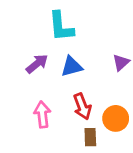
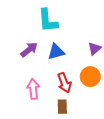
orange circle: (116, 118) -> (90, 77), moved
brown rectangle: (90, 137) -> (62, 107), moved

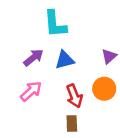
pink arrow: (33, 89) -> (31, 91), moved, turned 54

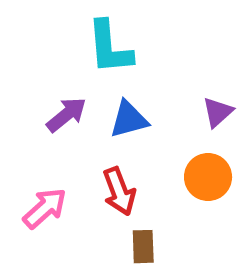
pink arrow: (31, 91) -> (45, 208), moved
red arrow: (74, 96) -> (119, 191), moved

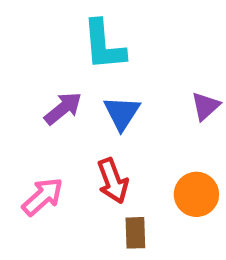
blue triangle: (129, 119) -> (122, 113), turned -42
orange circle: (208, 177) -> (196, 194), moved

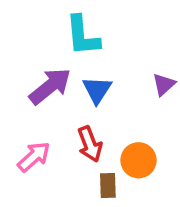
purple arrow: (63, 108) -> (50, 86), size x1.4
orange circle: (196, 194) -> (139, 160), moved

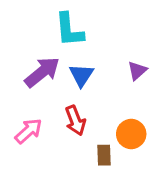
orange circle: (139, 160) -> (131, 134), moved
brown rectangle: (108, 186) -> (104, 155), moved

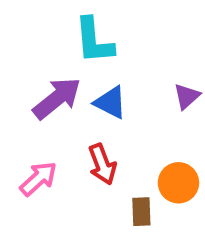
blue triangle: (81, 75) -> (110, 102), turned -36

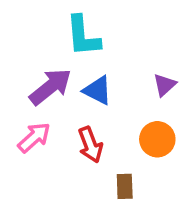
pink arrow: (38, 179) -> (34, 137), moved
orange circle: (178, 183) -> (157, 139), moved

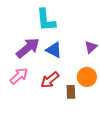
red arrow: (90, 145) -> (50, 80), turned 72
brown rectangle: (125, 186) -> (71, 92), moved

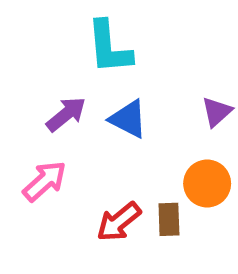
purple arrow: (28, 48) -> (66, 114), size x0.7
red arrow: (50, 80) -> (119, 222), moved

